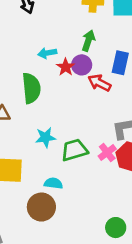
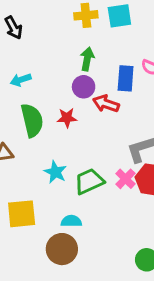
cyan arrow: (47, 53) -> (21, 80), moved
red star: (66, 67) -> (67, 118), moved, turned -30
cyan star: (45, 137) -> (55, 172), turned -30

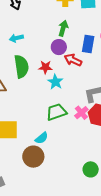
cyan star: (55, 172) -> (55, 82), moved
cyan semicircle: (71, 221) -> (42, 138), turned 136

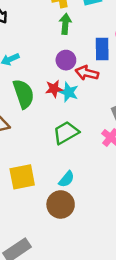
green arrow: (63, 28) -> (65, 24), moved
cyan star: (55, 82) -> (69, 92), moved
green trapezoid: (56, 112) -> (66, 133), moved

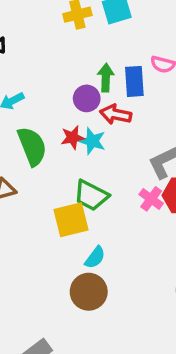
green arrow: (65, 24) -> (106, 78), moved
green trapezoid: (66, 133) -> (91, 195), turned -120
yellow square: (22, 177) -> (71, 220), moved

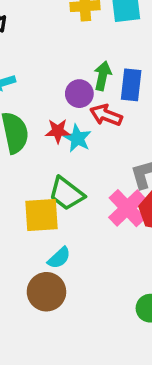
pink cross: (151, 199) -> (127, 208), size x1.5

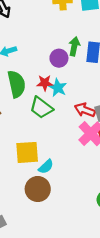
red arrow: (106, 115) -> (85, 110), moved
green trapezoid: (66, 194) -> (41, 108), moved
yellow square: (41, 215) -> (27, 152), moved

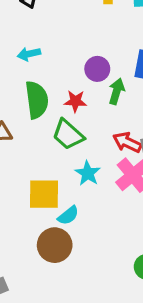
green arrow: (74, 46) -> (117, 91), moved
cyan star: (58, 88) -> (88, 173), moved

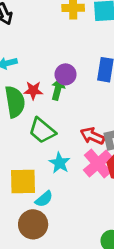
green arrow: (117, 91) -> (58, 89), moved
red star: (75, 101) -> (33, 90), moved

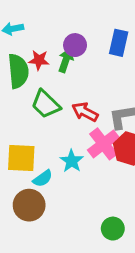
red arrow: (92, 136) -> (85, 112), moved
cyan star: (60, 163) -> (72, 161), moved

